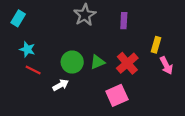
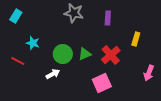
gray star: (85, 15) -> (74, 13), turned -30
cyan star: (27, 49) -> (33, 43), moved
pink arrow: (166, 65) -> (149, 73), moved, turned 49
red line: (33, 70) -> (18, 61), moved

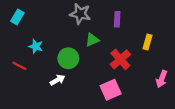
green triangle: (85, 54) -> (92, 40), moved

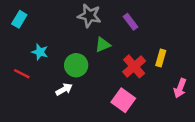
purple rectangle: (117, 19) -> (130, 22), turned -40
yellow rectangle: (148, 42) -> (161, 58), moved
pink square: (111, 90) -> (123, 100), turned -30

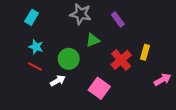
cyan rectangle: (19, 19) -> (32, 17), moved
red line: (22, 74) -> (35, 66), moved
pink arrow: (180, 88) -> (163, 80), turned -140
pink square: (123, 100) -> (99, 88), moved

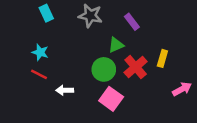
cyan rectangle: (32, 17) -> (46, 13), moved, turned -56
green triangle: (93, 40) -> (116, 45), moved
green circle: (69, 59) -> (104, 69), moved
white arrow: (58, 81) -> (65, 90), turned -152

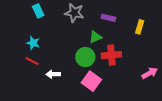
purple rectangle: (132, 22) -> (108, 18), turned -40
yellow rectangle: (162, 58) -> (140, 27), moved
red cross: (136, 67) -> (111, 55), turned 36

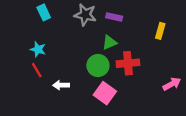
purple rectangle: (108, 18) -> (114, 17), moved
red line: (32, 61) -> (37, 70), turned 32

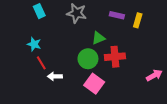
purple rectangle: (114, 17) -> (117, 15), moved
yellow rectangle: (160, 31) -> (138, 20), moved
red line: (37, 70) -> (41, 63), moved

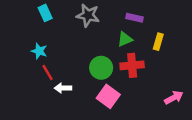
yellow rectangle: (138, 20) -> (158, 42), moved
green triangle: (98, 38) -> (125, 39), moved
pink arrow: (154, 75) -> (174, 98), moved

